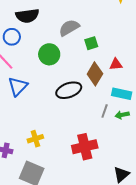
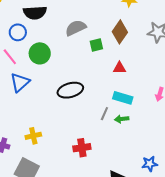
green circle: (49, 54) -> (40, 53), moved
brown diamond: (95, 74) -> (120, 32), moved
red cross: (85, 147) -> (82, 148), size x0.7

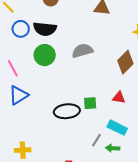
blue circle: (18, 32) -> (21, 29), moved
green square: (96, 45) -> (90, 103), moved
green circle: (40, 53) -> (45, 55), moved

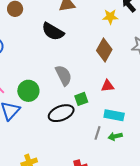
black semicircle: (45, 29) -> (53, 31), moved, turned 40
gray semicircle: (82, 51) -> (64, 75), moved, turned 95
green circle: (45, 55) -> (28, 91), moved

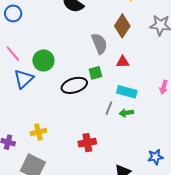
gray semicircle: (64, 75) -> (99, 44), moved

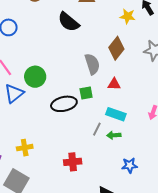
blue star: (155, 157) -> (130, 165), moved

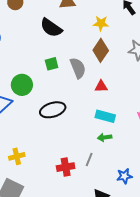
yellow star: (128, 16) -> (101, 23), moved
green square: (86, 93) -> (52, 64), moved
gray line: (97, 129) -> (89, 159), moved
blue star: (130, 165) -> (124, 176), moved

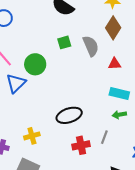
black ellipse: (53, 110) -> (69, 115), moved

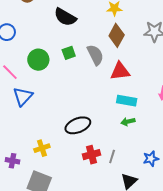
green circle: (35, 64) -> (38, 60), moved
red triangle: (115, 64) -> (120, 71), size x1.5
gray line: (104, 137) -> (112, 156), moved

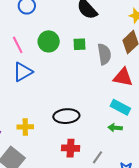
gray line: (112, 156) -> (97, 157), moved

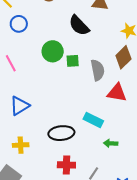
green circle: (49, 41) -> (53, 51), moved
blue triangle: (23, 72) -> (20, 106), moved
cyan rectangle: (120, 107) -> (93, 120), moved

